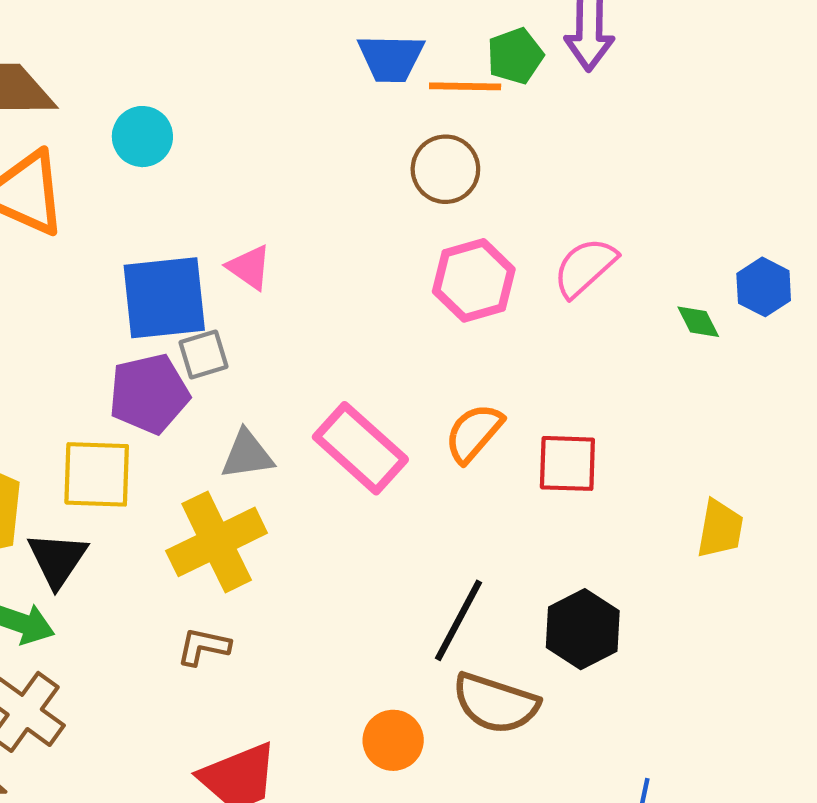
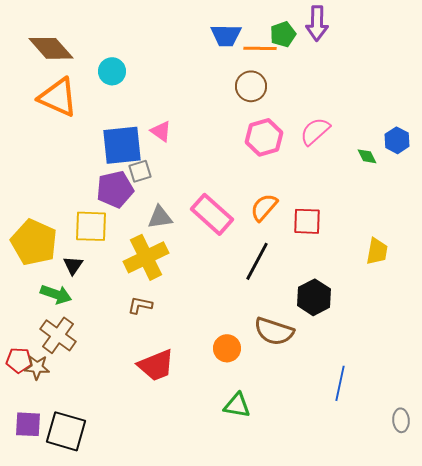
black triangle: (57, 559) -> (73, 265), size x0.7
black line: (459, 620) -> (257, 261), moved

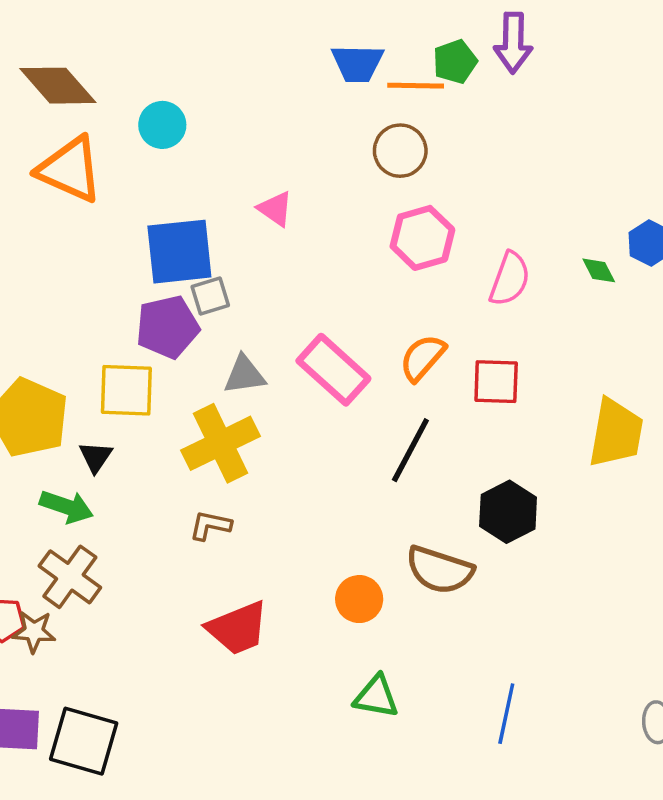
pink triangle: (161, 131) -> (275, 209), moved
pink semicircle: (315, 131) -> (510, 279), moved, turned 152
yellow trapezoid: (377, 251) -> (616, 433), size x1.5
blue line: (340, 383) -> (506, 714), moved

